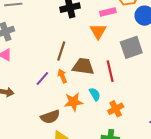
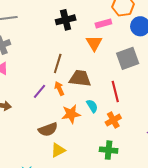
red line: (110, 71) -> (115, 91), moved

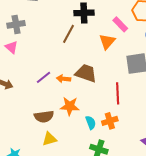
pink rectangle: (103, 23) -> (120, 24), turned 49
brown line: (58, 63) -> (68, 34), moved
orange arrow: (59, 88) -> (64, 79), turned -72
cyan semicircle: (92, 106) -> (91, 123), moved

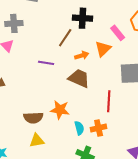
purple line: (44, 77) -> (46, 63), moved, turned 42
orange arrow: (64, 79) -> (82, 55), moved, turned 152

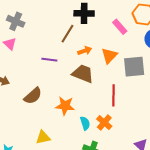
gray cross: (14, 23) -> (16, 21), turned 30
orange triangle: (103, 49) -> (109, 56), moved
brown semicircle: (33, 118) -> (33, 96), moved, turned -36
orange cross: (99, 128) -> (104, 123), turned -35

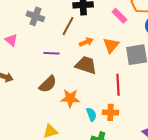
gray cross: (16, 21) -> (35, 16), moved
brown semicircle: (33, 96) -> (48, 84), moved
orange cross: (104, 123) -> (110, 112), turned -35

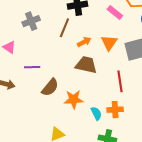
gray cross: (35, 16) -> (31, 21), turned -36
purple line: (52, 53) -> (32, 67), moved

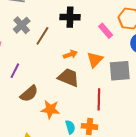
gray cross: (31, 21) -> (22, 25), turned -30
brown line: (64, 28) -> (42, 36), moved
purple line: (32, 67) -> (15, 71), turned -70

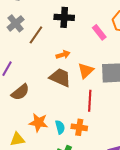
orange triangle: (95, 60) -> (86, 71), moved
orange star: (50, 109) -> (38, 123), moved

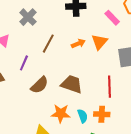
brown line: (36, 35) -> (48, 44), moved
orange triangle: (86, 71) -> (99, 42), moved
brown trapezoid: (60, 78) -> (72, 84), moved

